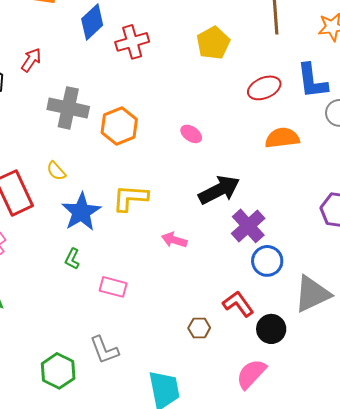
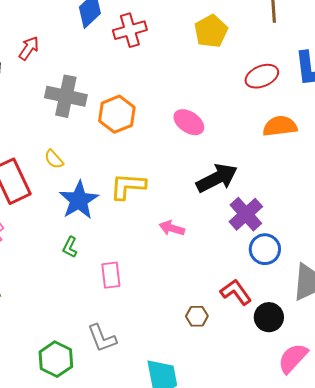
pink ellipse: (191, 134) -> (189, 122), size x1.4
pink rectangle: (113, 287) -> (111, 275), turned 68
pink semicircle: (251, 374) -> (293, 358), moved

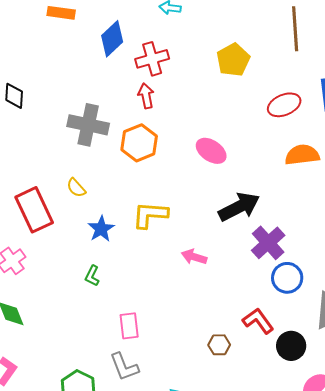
red arrow: (29, 48) -> (146, 96), moved, turned -45
blue star: (79, 200) -> (101, 229), size x0.7
pink rectangle: (111, 275) -> (129, 326), moved

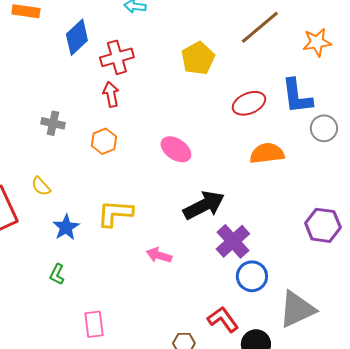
brown line: (295, 29) -> (260, 27), turned 54
gray cross: (88, 125) -> (53, 123), size x0.6
orange hexagon: (139, 143) -> (104, 141), size x0.7

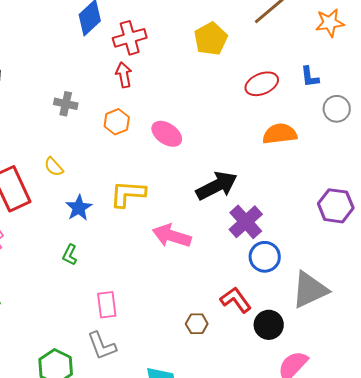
blue L-shape: (297, 96) -> (310, 77), size x0.6
pink ellipse: (176, 149) -> (167, 134), moved
pink arrow: (159, 255) -> (172, 236), size x1.5

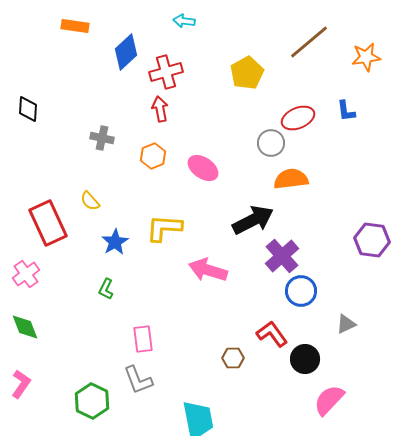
gray circle: (337, 109) -> (271, 143), moved
orange semicircle: (280, 134) -> (291, 179), moved
gray triangle: (310, 290) -> (346, 324), size x0.5

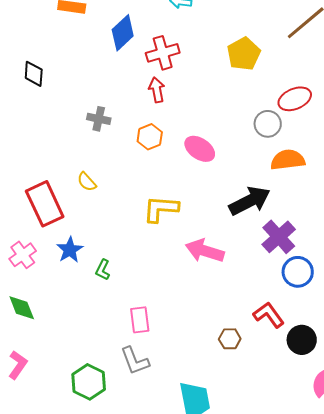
black diamond: (28, 109) -> (34, 74), moved
blue star: (115, 242) -> (70, 250), moved

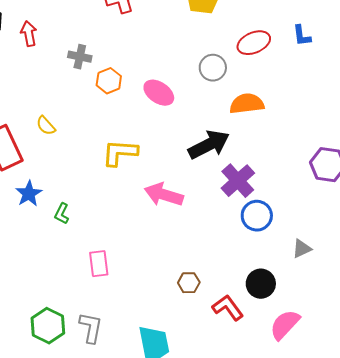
red arrow: (157, 90) -> (29, 34), moved
gray cross: (99, 119) -> (80, 57), moved
gray circle: (268, 124) -> (213, 68), moved
red L-shape: (269, 315) -> (228, 308), moved
gray L-shape: (135, 361) -> (91, 328), moved, turned -148

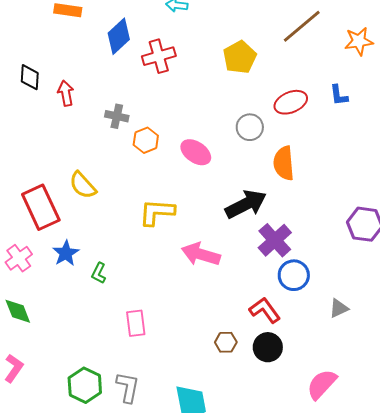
orange semicircle: (247, 104) -> (284, 163), turned -88
yellow semicircle: (46, 126) -> (83, 185), size x1.4
black circle: (261, 284) -> (268, 347), moved
red L-shape: (228, 308) -> (265, 310), moved

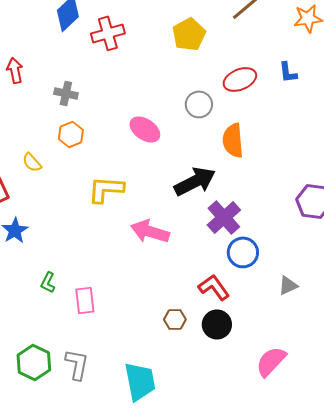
orange hexagon: (146, 140) -> (71, 134), moved
yellow semicircle: (83, 185) -> (32, 162), size x0.7
green L-shape: (99, 273) -> (48, 282), moved

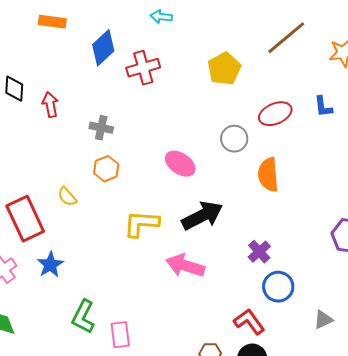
black arrow: (195, 181) -> (202, 216), moved
purple cross: (224, 217) -> (259, 252), size x0.7
green L-shape: (48, 282) -> (83, 317), size x1.6

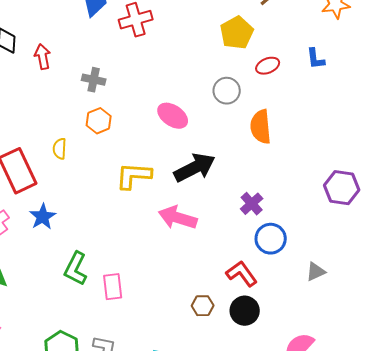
yellow pentagon: (224, 69) -> (237, 33), moved
red ellipse: (275, 114) -> (268, 66), size x0.7
yellow semicircle: (67, 197) -> (60, 149), turned 45

